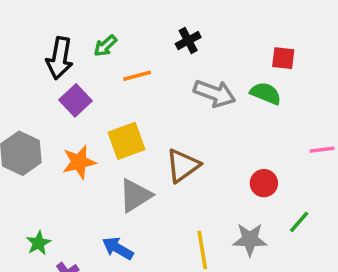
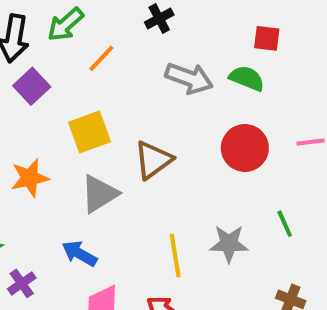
green arrow: (105, 46) -> (66, 24), size x1.4
orange line: (137, 76) -> (101, 58), turned -32
orange star: (79, 162) -> (30, 178), moved
red circle: (264, 183) -> (245, 148), moved, size x1.5
green line: (299, 222) -> (285, 224), turned -65

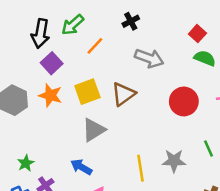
red square: (267, 38) -> (197, 34), turned 35
green semicircle: (247, 78) -> (205, 58), moved
brown triangle: (153, 160) -> (123, 94), moved
orange star: (30, 178) -> (50, 95), moved, turned 30

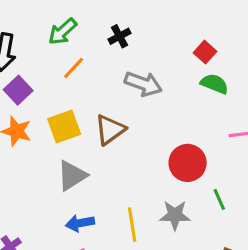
green arrow: (73, 25) -> (62, 32), moved
red circle: (184, 101) -> (188, 163), moved
blue arrow: (81, 167) -> (80, 223), moved, turned -40

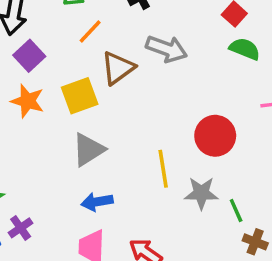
brown triangle: (110, 130) -> (118, 68), moved
green line: (219, 199) -> (236, 211), moved
yellow line: (132, 225) -> (163, 169), moved

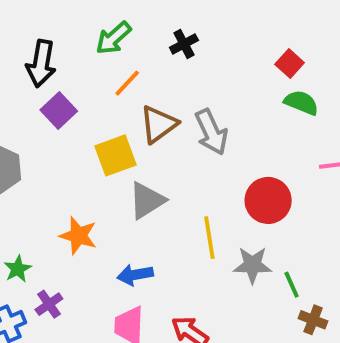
gray arrow: (167, 49) -> (211, 132), moved, turned 45
orange star: (27, 101) -> (78, 236), moved
gray triangle: (88, 150) -> (147, 200), moved

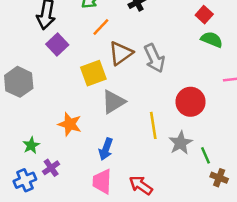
gray star: (252, 265) -> (181, 143), turned -30
blue arrow: (135, 275) -> (106, 149), turned -60

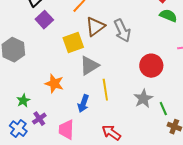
yellow line: (153, 125) -> (105, 90), moved
blue cross: (25, 180) -> (18, 129), turned -30
pink trapezoid: (102, 181) -> (66, 130), moved

